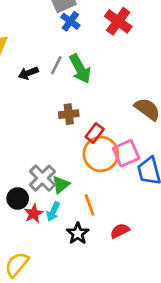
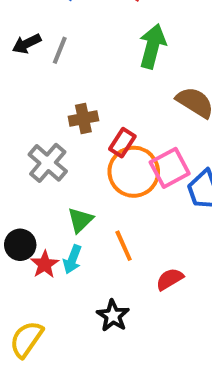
green arrow: (80, 69) -> (152, 46), moved, turned -132
black arrow: (28, 73) -> (27, 44), moved
gray cross: (42, 178) -> (48, 163), moved
black star: (78, 233) -> (113, 316), moved

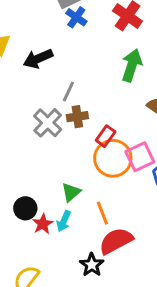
black arrow: (27, 44) -> (38, 59), size x1.4
gray line: (60, 50) -> (68, 92), moved
gray cross: (48, 163) -> (48, 123), moved
red semicircle: (170, 279) -> (116, 241), moved, size x1.6

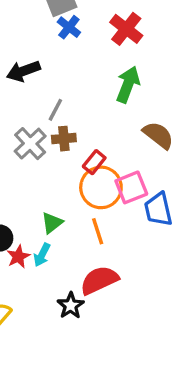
orange line: (102, 213) -> (98, 231), moved

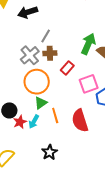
green arrow: (128, 85) -> (88, 44), moved
orange circle: (101, 187) -> (37, 82), moved
orange line: (98, 231) -> (55, 115), moved
red semicircle: (99, 280) -> (80, 121), moved, turned -85

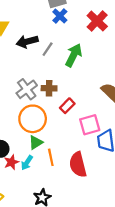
gray line: (46, 36) -> (48, 49), moved
green arrow: (88, 44) -> (74, 55), moved

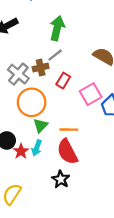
gray line: (48, 49) -> (55, 55), moved, turned 32
orange line: (51, 157) -> (69, 130), moved, turned -63
red semicircle: (78, 165) -> (67, 152), moved

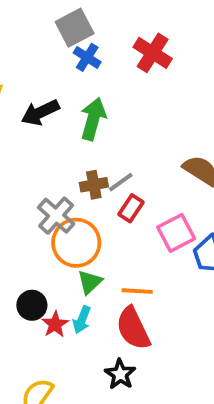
green arrow: (57, 28) -> (93, 119), moved
gray line: (55, 55) -> (121, 182), moved
gray cross: (18, 74) -> (56, 216), moved

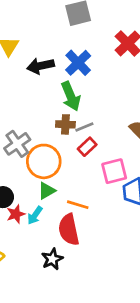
blue cross: (87, 57) -> (78, 63), moved, size x1.4
green arrow: (93, 119) -> (71, 96), moved, turned 128
gray cross: (56, 216) -> (17, 144), moved

